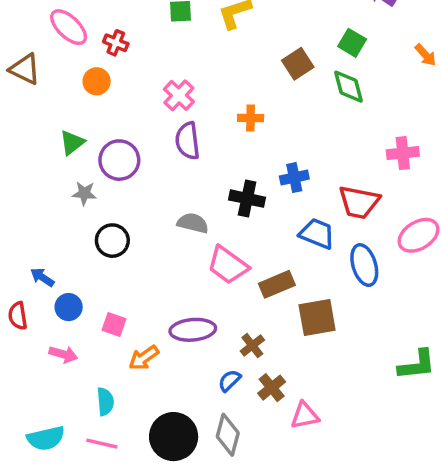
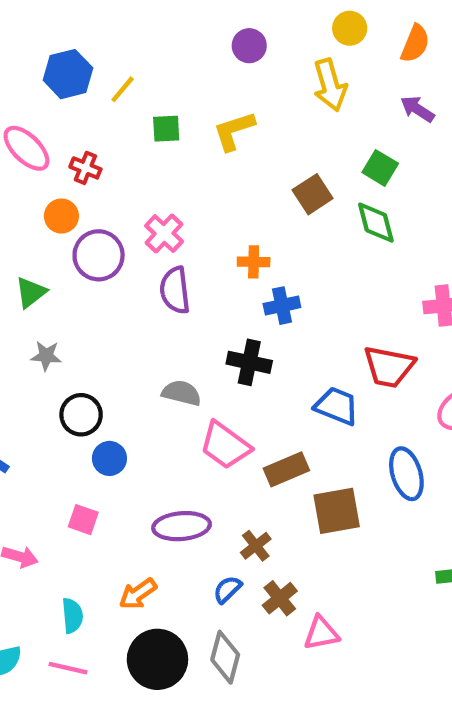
purple circle: (119, 160) -> (99, 255), moved
blue cross: (294, 178) -> (282, 306), moved
blue ellipse: (364, 265) -> (406, 474), moved
blue circle: (69, 307) -> (109, 458), moved
orange arrow: (144, 358) -> (138, 594), moved

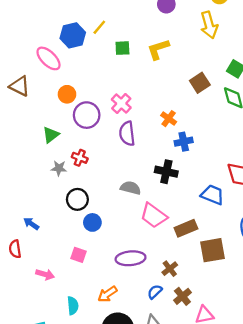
blue hexagon: (68, 74) -> (73, 35), moved
red cross: (85, 168) -> (80, 158), moved
orange cross: (254, 262) -> (169, 119), turned 35

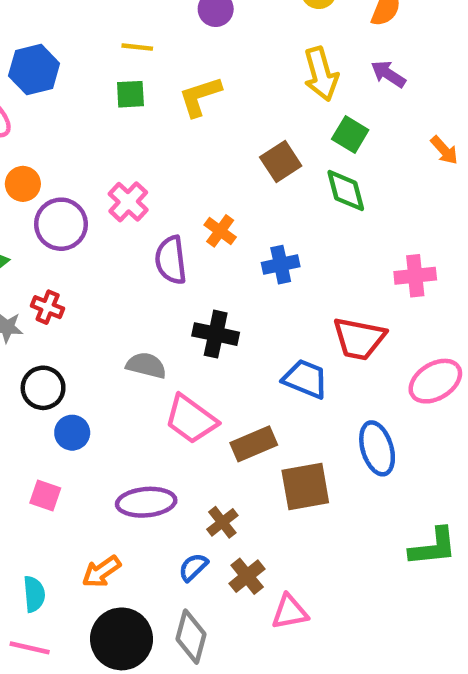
yellow arrow: (209, 25) -> (321, 74), moved
yellow line: (99, 27) -> (137, 47), moved, turned 56
purple semicircle: (127, 134) -> (171, 260), moved
blue cross: (184, 142) -> (281, 265), moved

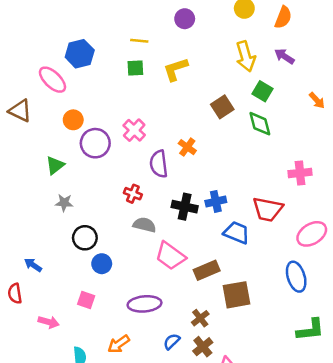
blue cross: (281, 265) -> (216, 201), moved
red cross: (48, 307) -> (133, 194), moved
blue ellipse: (377, 448) -> (296, 277), moved
brown cross: (222, 522) -> (200, 318), moved

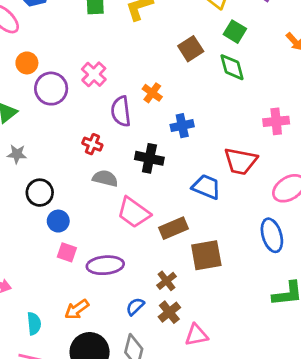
blue cross: (216, 201) -> (182, 126), moved
pink square: (86, 300) -> (67, 252), moved

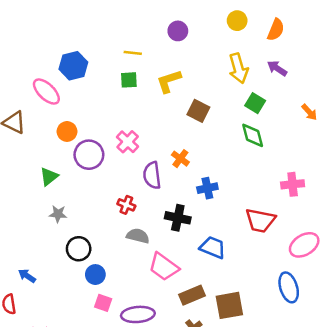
brown square: (191, 49) -> (198, 111), moved, turned -30
blue trapezoid: (206, 187) -> (213, 247), moved
brown rectangle: (174, 228) -> (192, 295), moved

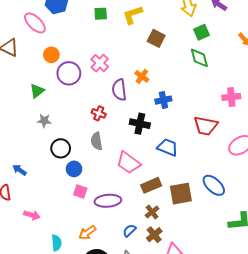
green square: (255, 103) -> (201, 32), turned 35
gray semicircle: (138, 236) -> (97, 141), moved, turned -114
blue ellipse: (289, 287) -> (214, 185), moved, turned -30

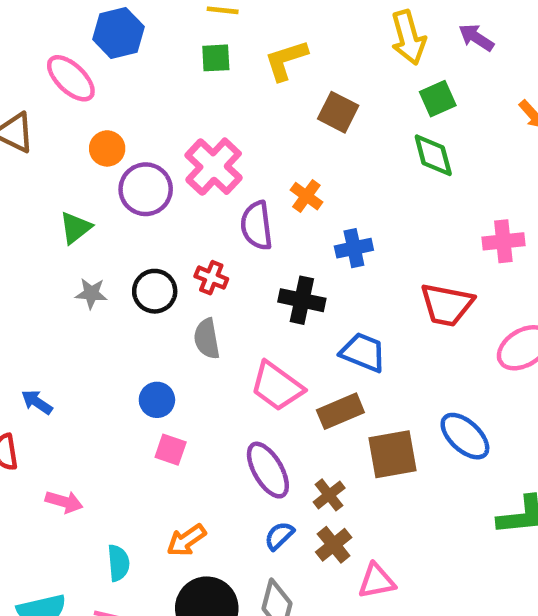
pink cross: (100, 63) -> (214, 167), size x1.4
black circle: (61, 148) -> (155, 291), moved
brown rectangle: (151, 185) -> (340, 411), moved
purple ellipse: (108, 201) -> (268, 470), moved, turned 65

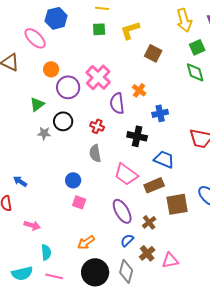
black circle: (155, 291) -> (63, 121), moved
brown cross: (334, 545) -> (147, 253), moved
cyan semicircle: (118, 563) -> (46, 252), moved

